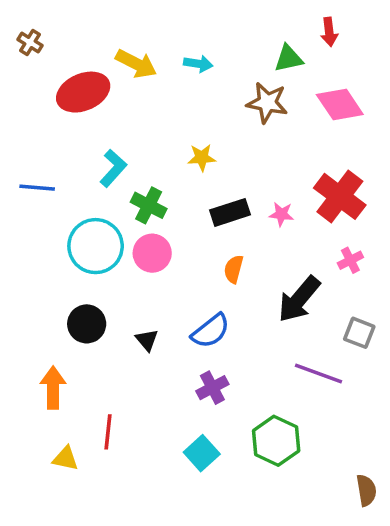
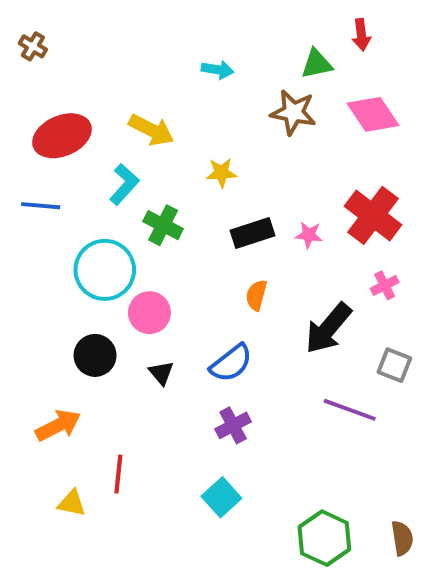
yellow arrow: (136, 64) -> (151, 130), moved
red ellipse: (83, 92) -> (62, 136), moved
pink circle: (152, 253) -> (149, 313), moved
orange arrow: (53, 388) -> (58, 425), turned 63
green hexagon: (276, 441) -> (324, 538), moved

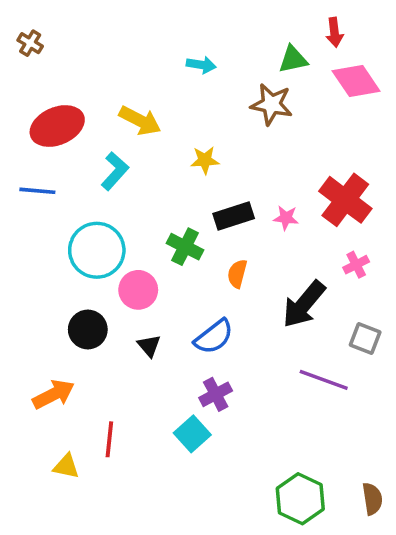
pink diamond: (373, 114) -> (356, 81), moved
green cross: (163, 225) -> (185, 247), moved
cyan square: (221, 497) -> (192, 434), moved

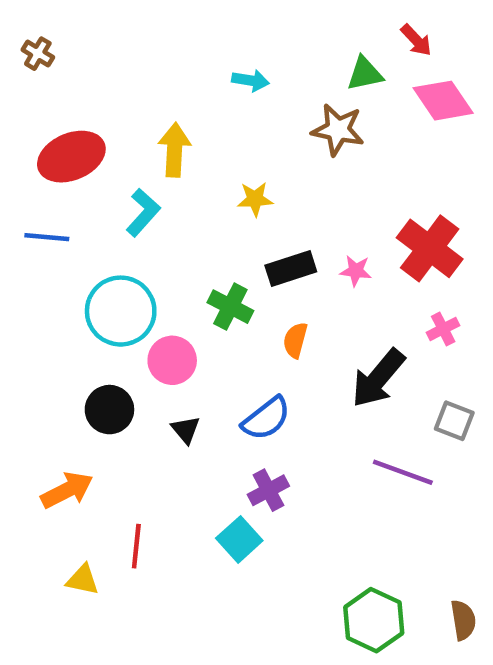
red arrow: (334, 32) -> (416, 40), turned -36
yellow arrow: (140, 121) -> (174, 150), turned -114

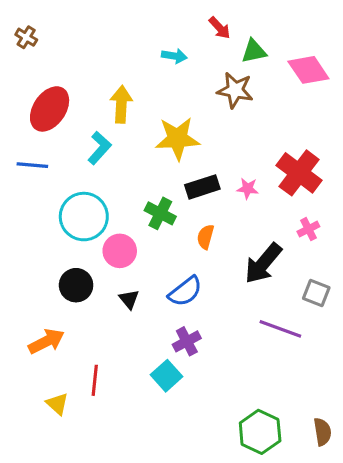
red arrow: (416, 40) -> (220, 28), moved
red ellipse: (71, 157) -> (50, 109), turned -33
yellow star: (255, 199) -> (177, 139), size x1.8
yellow triangle: (83, 580) -> (57, 404), turned 30

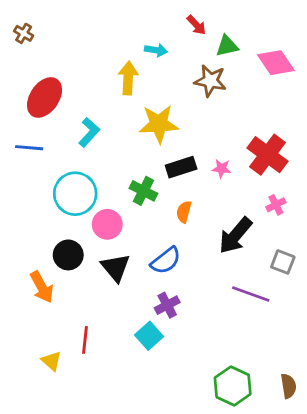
yellow arrow: (121, 104) -> (128, 78), moved
black triangle: (129, 299) -> (116, 268), size x1.6
orange arrow: (46, 341) -> (42, 287), moved, turned 88

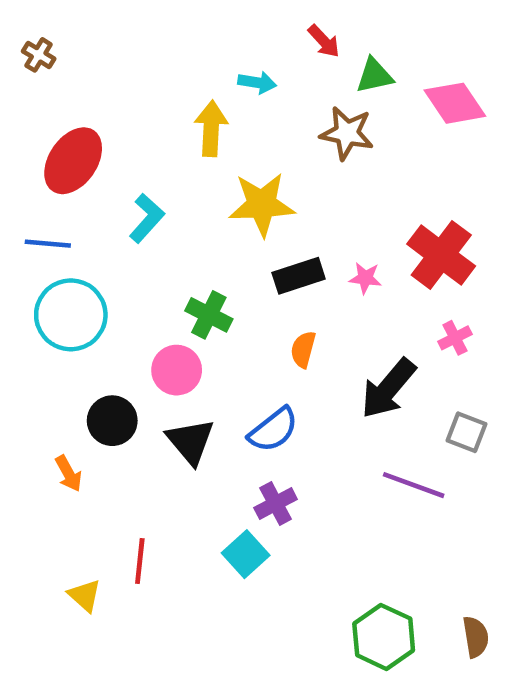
green cross: (143, 191) -> (209, 315), moved
cyan circle: (75, 194) -> (71, 315), moved
orange arrow: (42, 287) -> (69, 474), size x0.7

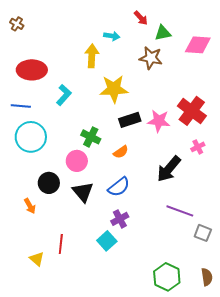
pink diamond: (455, 103) -> (198, 45), turned -52
red ellipse: (73, 161) -> (32, 70), turned 56
pink star: (365, 278) -> (159, 121), size x1.6
orange semicircle: (303, 349) -> (121, 152), moved, turned -140
gray square: (466, 432) -> (203, 233), moved

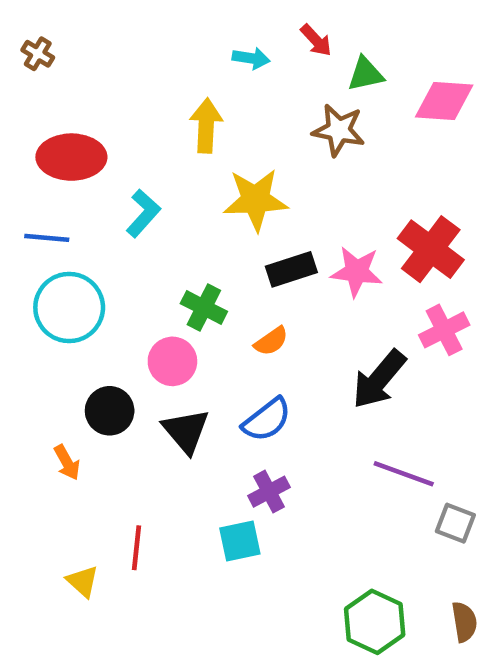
cyan arrow: (112, 36) -> (251, 58), moved
pink cross: (198, 147) -> (444, 330), size x1.5
cyan square: (107, 241) -> (240, 541), turned 30

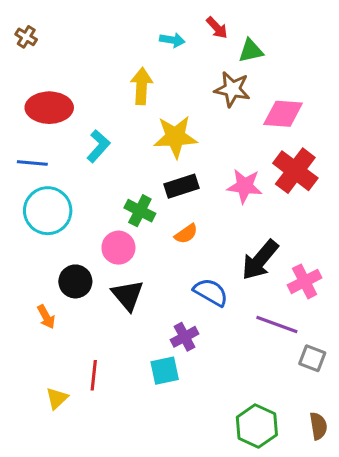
pink diamond: (444, 101) -> (283, 114), moved
black rectangle: (291, 269) -> (181, 186), moved
pink cross: (444, 330) -> (305, 281), moved
blue semicircle: (267, 420) -> (211, 292), moved, turned -112
yellow triangle: (83, 581) -> (57, 398), turned 35

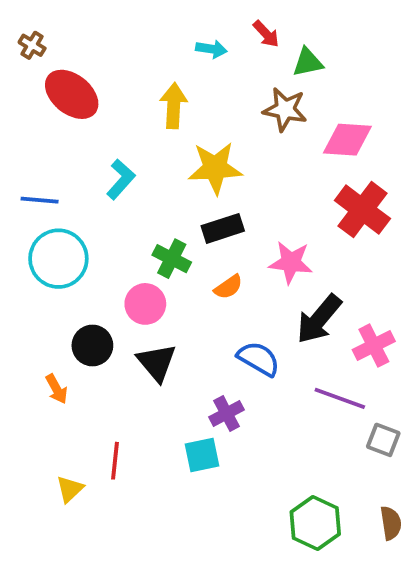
red ellipse: (49, 108) -> (72, 94), moved, turned 39
pink star: (245, 186) -> (291, 262), moved

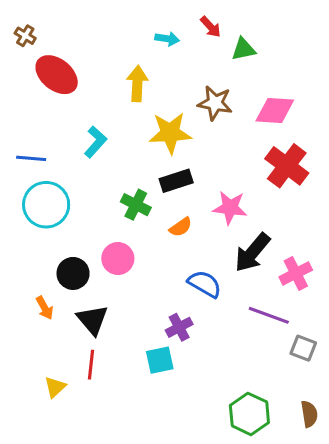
brown star: (285, 109) -> (215, 103), moved
pink circle: (145, 304) -> (118, 259), moved
black triangle: (157, 362) -> (92, 320), moved

